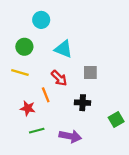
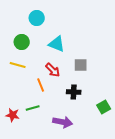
red star: (28, 108) -> (13, 115), moved
green line: (37, 131) -> (33, 108), moved

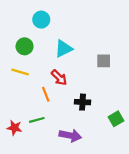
cyan triangle: (57, 44) -> (64, 49), turned -48
gray square: (81, 65) -> (104, 61), moved

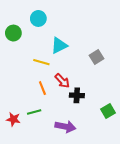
green circle: (25, 46) -> (13, 33), moved
gray square: (104, 61) -> (97, 57), turned -32
yellow line: (20, 72) -> (41, 62), moved
red arrow: (59, 78) -> (62, 81), moved

